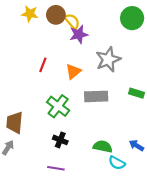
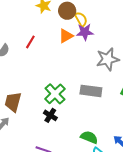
red line: (43, 65) -> (30, 42), moved
orange triangle: (73, 71) -> (66, 36), moved
black cross: (60, 140) -> (50, 115), moved

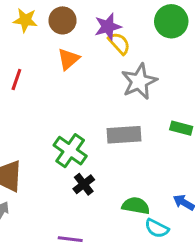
yellow semicircle: (81, 19) -> (119, 43), moved
purple star: (85, 32) -> (108, 27), moved
black cross: (50, 115) -> (84, 184), moved, turned 32

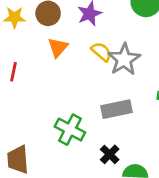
yellow semicircle: (119, 43) -> (101, 52), moved
black cross: (84, 184) -> (110, 154), moved

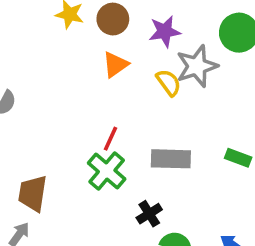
gray star: (124, 59) -> (197, 66), moved
red line: (13, 72) -> (111, 139), moved

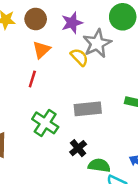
red line: (111, 139) -> (32, 79), moved

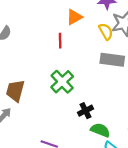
red line: (32, 79) -> (60, 41), turned -32
gray rectangle: (88, 109) -> (112, 60), moved

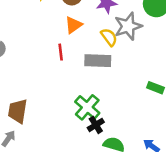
gray rectangle: (112, 60) -> (98, 61), moved
green cross: (62, 82) -> (87, 107), moved

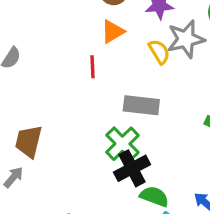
gray rectangle: (98, 61) -> (141, 105), moved
black cross: (96, 125) -> (132, 168), size x1.5

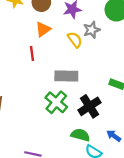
gray star: (186, 39) -> (92, 30), size x0.7
black cross: (132, 168) -> (89, 106), moved

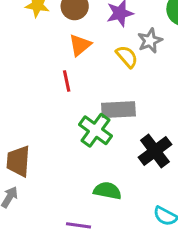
green cross: (56, 102) -> (95, 130), moved
green semicircle: (80, 135) -> (107, 191), moved

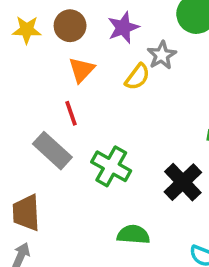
yellow semicircle: (127, 57) -> (137, 77), turned 85
gray rectangle: (118, 110) -> (52, 151), moved, turned 52

